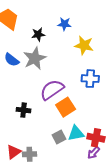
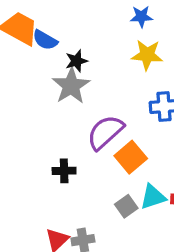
blue star: (64, 24) -> (141, 17), moved
black star: (38, 34) -> (76, 61), moved
blue semicircle: (12, 60) -> (45, 40), moved

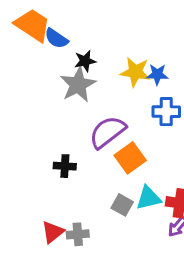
blue star: (141, 17) -> (157, 74), moved
yellow star: (147, 55) -> (135, 72), moved
gray square: (126, 206) -> (122, 205), turned -30

